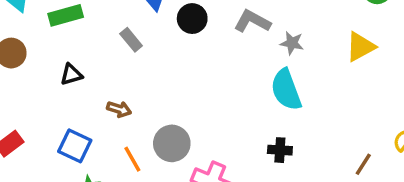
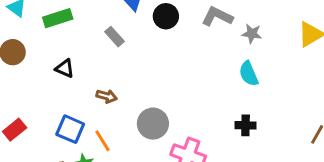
black triangle: (71, 75) -> (65, 68), turned 42
cyan semicircle: (286, 90) -> (249, 74), size x0.7
orange line: (132, 159) -> (103, 141), moved

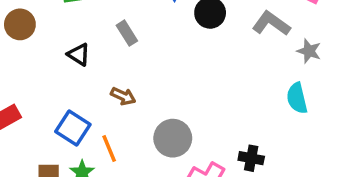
gray rectangle: (114, 37) -> (127, 33), moved
black cross: (246, 125) -> (251, 158), moved

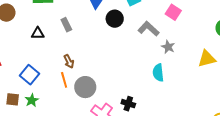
black triangle: (79, 54) -> (38, 33), turned -40
brown arrow: (123, 96) -> (69, 61), moved, turned 32
orange line: (109, 148) -> (64, 80), moved

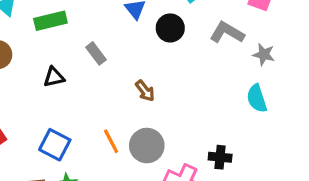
brown arrow: (69, 61) -> (145, 91), moved

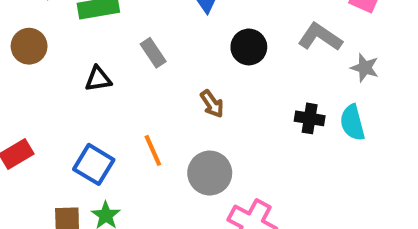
black circle: (170, 28) -> (249, 47), moved
orange line: (111, 141) -> (153, 150), moved
black cross: (220, 157) -> (310, 118), moved

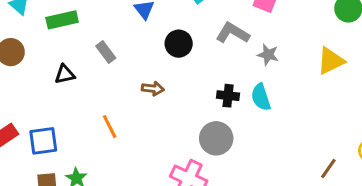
brown arrow: (212, 104) -> (153, 89), turned -45
blue square: (94, 164) -> (43, 141), moved, turned -36
gray circle: (210, 173) -> (216, 138), moved

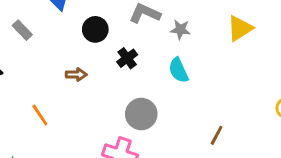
gray rectangle: (106, 52) -> (22, 30), moved
black cross: (228, 96) -> (127, 58), moved, turned -36
brown line: (328, 169) -> (217, 135), moved

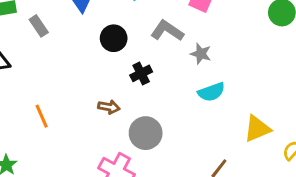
yellow triangle: (240, 28) -> (257, 129), moved
cyan semicircle: (178, 70) -> (211, 92), moved, turned -95
brown arrow: (76, 74) -> (109, 107), moved

